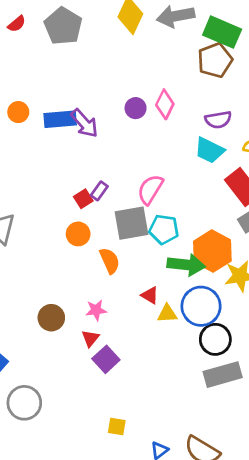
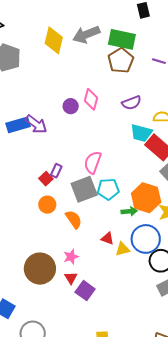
cyan trapezoid: (209, 150) -> (141, 133), moved
green arrow: (186, 265) -> (129, 211), size x0.6
brown circle: (51, 318) -> (40, 269), size x1.6

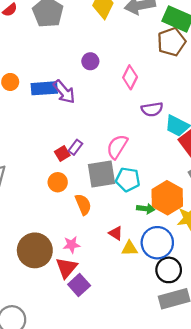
purple semicircle: (132, 103) -> (152, 109), moved
purple circle: (71, 106) -> (90, 61), moved
red triangle: (71, 278) -> (66, 268), size x1.5

